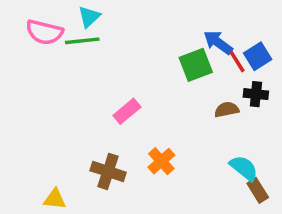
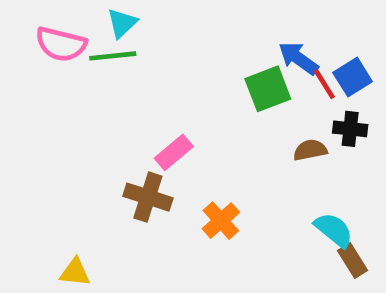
brown cross: (108, 171) -> (148, 197), moved

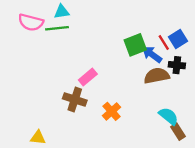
cyan triangle: (122, 23) -> (62, 12), turned 35
blue arrow: (298, 58) -> (152, 54), moved
brown semicircle: (310, 150) -> (157, 76), size x1.5

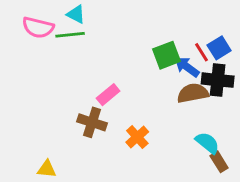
cyan triangle: (62, 12) -> (76, 14), turned 35
black cross: (177, 65) -> (218, 80), size x1.5

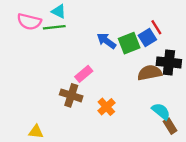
blue square: (219, 48) -> (147, 37), moved
red line: (202, 52) -> (156, 27), moved
blue arrow: (187, 67) -> (106, 41), moved

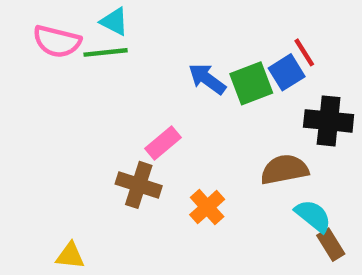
brown semicircle: (150, 73) -> (284, 170), moved

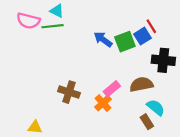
pink rectangle: (163, 143) -> (112, 89), moved
brown rectangle: (331, 245) -> (147, 122), moved

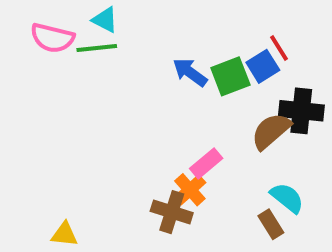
brown semicircle: (141, 84) -> (271, 131), moved, turned -30
brown cross: (69, 92) -> (172, 212), moved

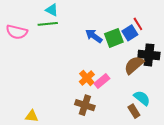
pink semicircle: (52, 38) -> (17, 32), moved
orange cross: (190, 190) -> (87, 78), moved

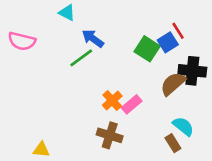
green line: (48, 24) -> (81, 58), moved, turned -30
blue arrow: (94, 36) -> (93, 39), moved
green square: (114, 38) -> (147, 49), turned -36

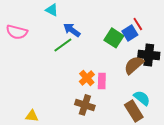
pink rectangle: (132, 104) -> (102, 81), turned -49
brown rectangle: (173, 143) -> (134, 111), size x1.5

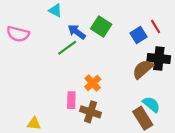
red line: (138, 24) -> (156, 26), moved
green square: (114, 38) -> (101, 26), moved
pink rectangle: (102, 81) -> (71, 100), moved

